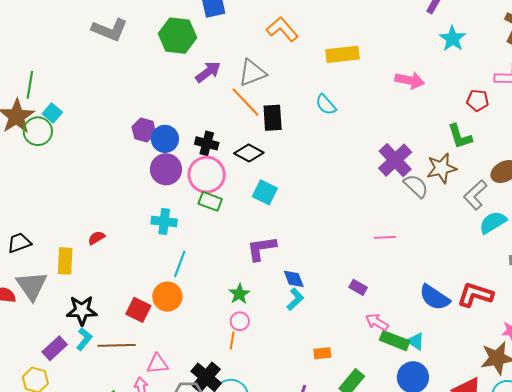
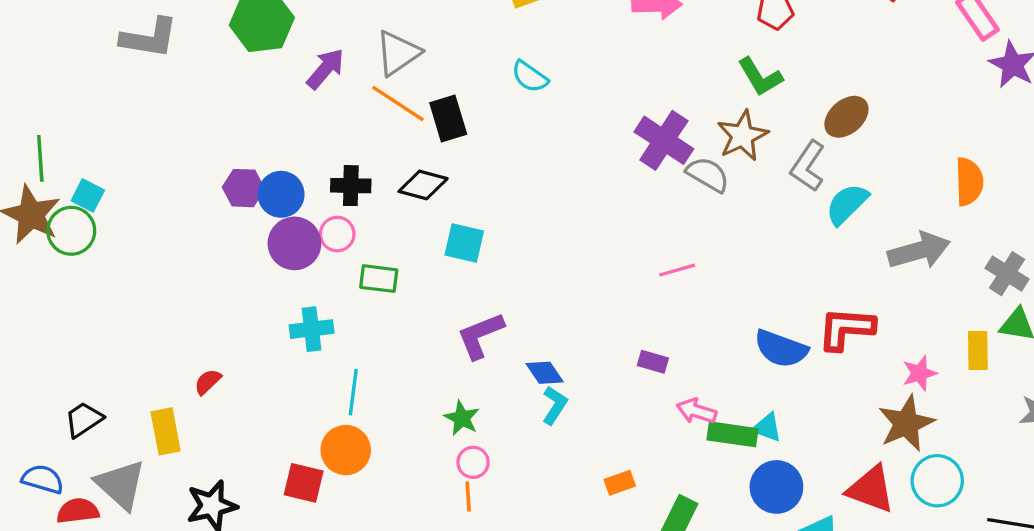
pink circle: (207, 175) -> (337, 234), moved, size x0.6

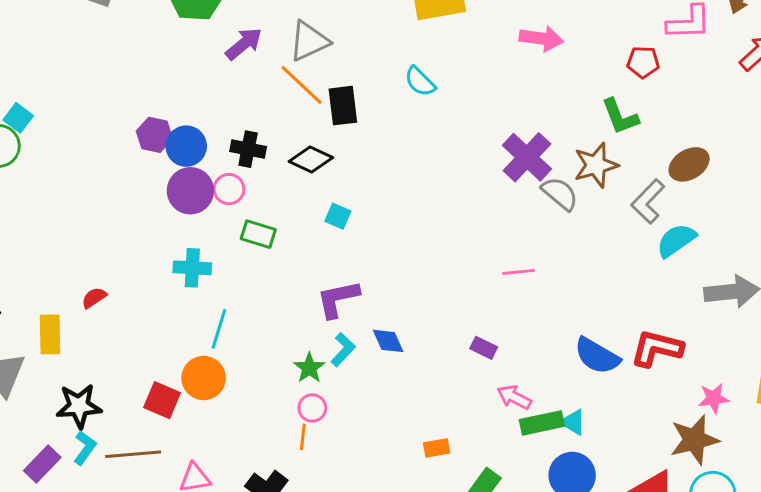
cyan square: (464, 243) -> (338, 216), size x0.7
cyan L-shape: (555, 405) -> (343, 350), moved
green rectangle: (732, 434) -> (542, 423), turned -30

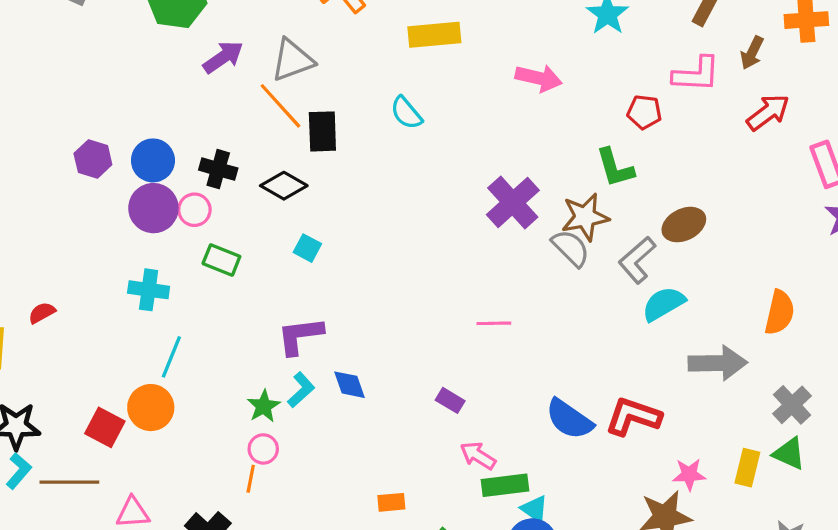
purple hexagon: (154, 135) -> (93, 159), moved
gray semicircle: (560, 194) -> (571, 248), moved
cyan triangle: (573, 422) -> (535, 509), moved

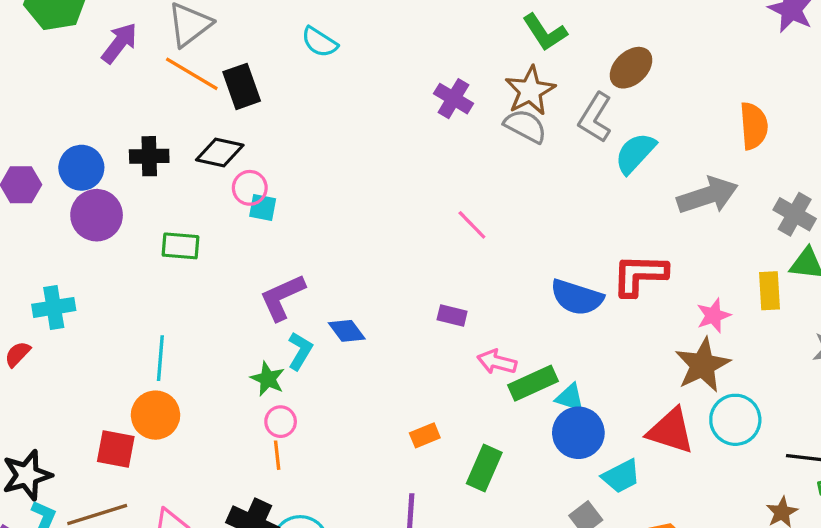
purple cross: (513, 203) -> (453, 99), size x0.7
pink circle: (194, 210) -> (250, 188), moved
cyan cross: (149, 290) -> (54, 307), moved
pink line: (494, 323) -> (472, 225), turned 64

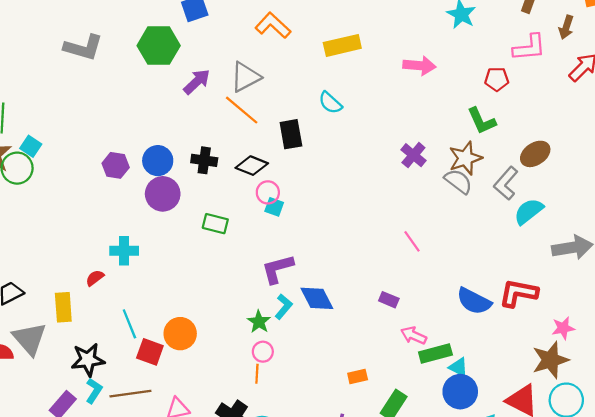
black rectangle: (242, 86) -> (291, 134), moved
blue diamond: (347, 331) -> (317, 298), size x1.4
cyan line: (160, 358) -> (129, 324), moved, turned -36

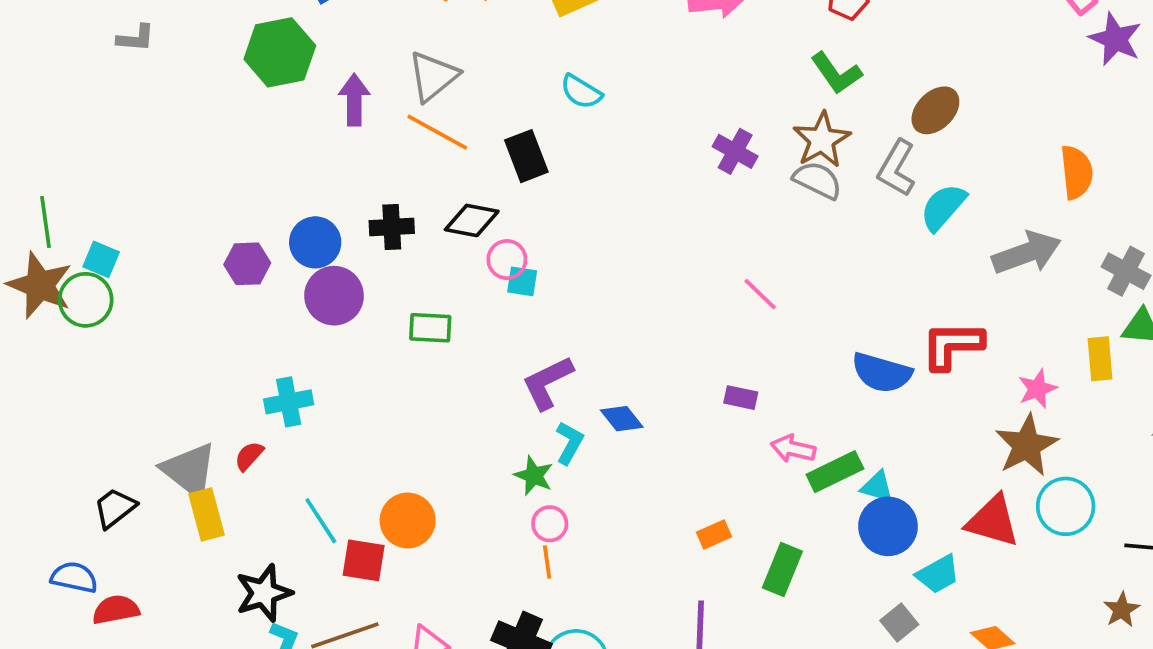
gray L-shape: (83, 48) -> (136, 38), moved, size x0.6
purple arrow: (197, 82) -> (354, 100), turned -36
blue diamond: (317, 298) -> (622, 419), size x0.7
gray triangle: (30, 339) -> (189, 470), moved

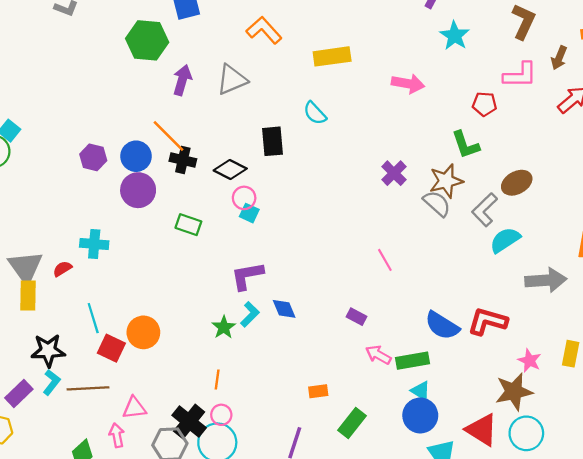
orange line: (437, 132) -> (169, 136), moved
pink star: (1037, 389) -> (529, 361), turned 30
green rectangle: (835, 472) -> (413, 361), moved
pink circle: (550, 524) -> (221, 415), moved

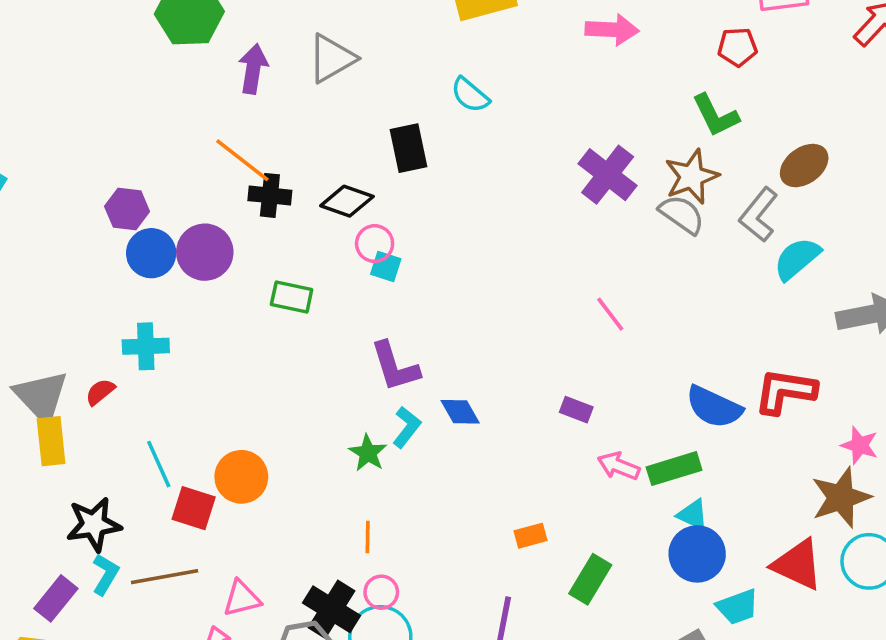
blue circle: (136, 156) -> (151, 253), moved
purple cross: (394, 173) -> (608, 175), size x1.4
purple L-shape: (247, 276) -> (395, 367), turned -90

